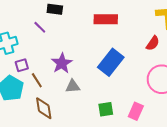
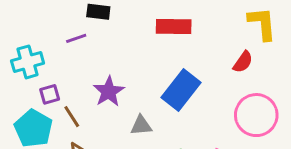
purple line: (40, 27) -> (76, 38), turned -64
gray triangle: (73, 86) -> (141, 125), moved

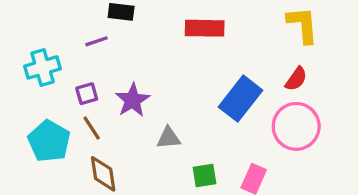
red semicircle: (243, 62) -> (296, 79), moved
blue rectangle: (181, 90) -> (241, 99), moved
purple square: (50, 94) -> (87, 94), moved

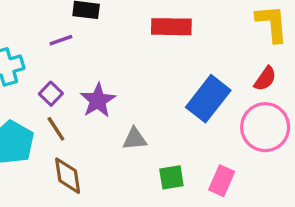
purple square: (87, 94) -> (51, 94), turned -30

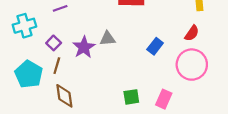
blue rectangle: (208, 99) -> (155, 46), size x0.6
brown line: (56, 129) -> (57, 66), turned 49
gray triangle: (135, 139) -> (108, 39), moved

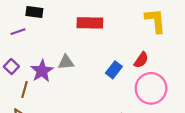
red semicircle: (192, 33) -> (141, 60), moved
brown line: (57, 66) -> (24, 89), moved

